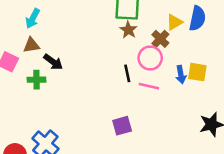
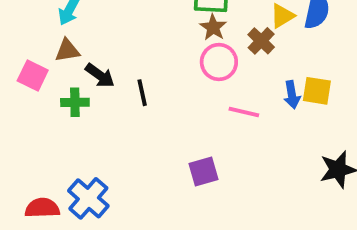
pink circle: (150, 58) -> (219, 62), moved
black line: (127, 73) -> (142, 93), moved

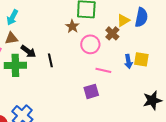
brown star: (213, 27) -> (72, 26), moved
green cross: (75, 102) -> (15, 65), size x1.5
purple square: (204, 171) -> (91, 91), moved

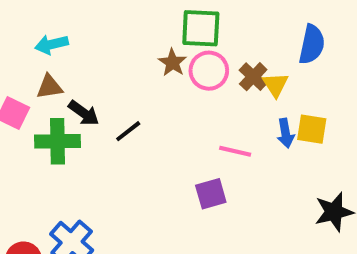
cyan arrow: (12, 17) -> (51, 44), turned 49
yellow triangle: (123, 20) -> (275, 85), moved, turned -32
pink circle: (90, 44) -> (209, 71), moved
black line: (50, 60) -> (128, 131), turned 64

